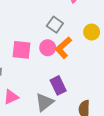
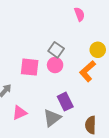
gray square: (55, 25) -> (56, 50), moved
orange L-shape: (63, 48) -> (88, 71), moved

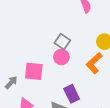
pink square: (30, 67) -> (34, 71), moved

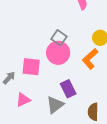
pink circle: (61, 57) -> (58, 53), size x1.5

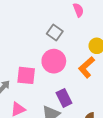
gray square: (59, 38) -> (55, 33), moved

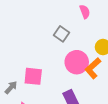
pink circle: (54, 61) -> (77, 62), moved

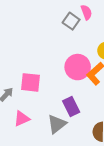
gray square: (62, 34) -> (71, 21), moved

